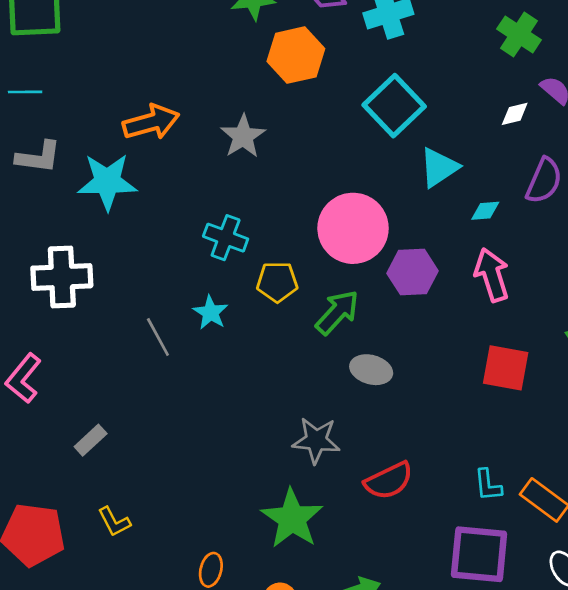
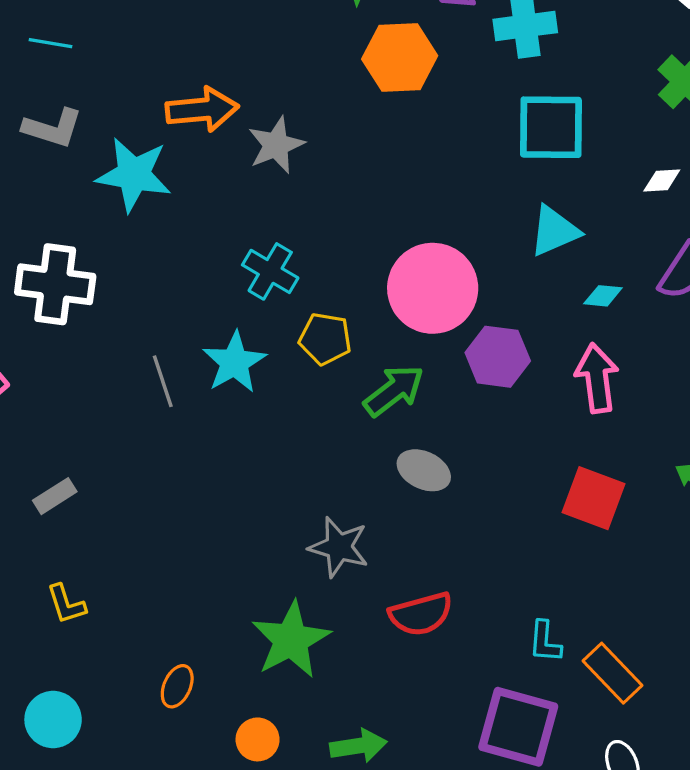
cyan square: (394, 106) -> (551, 127), moved, turned 34
gray star: (243, 136) -> (276, 145), moved
cyan star: (211, 312) -> (234, 362), size x1.4

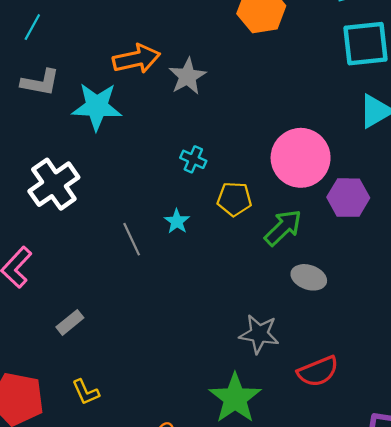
cyan line: (50, 43) -> (32, 27), turned -64
cyan cross: (270, 271) -> (193, 159), size x0.7
white cross: (55, 284) -> (54, 184), turned -36
cyan star: (234, 362) -> (177, 221), size x0.6

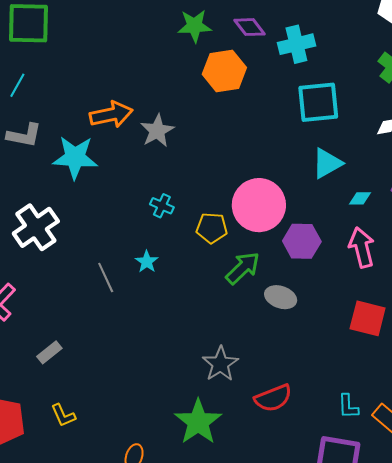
yellow pentagon: (234, 199) -> (212, 228), moved
gray ellipse: (309, 277) -> (281, 297), moved
gray star: (259, 334) -> (220, 364), turned 30

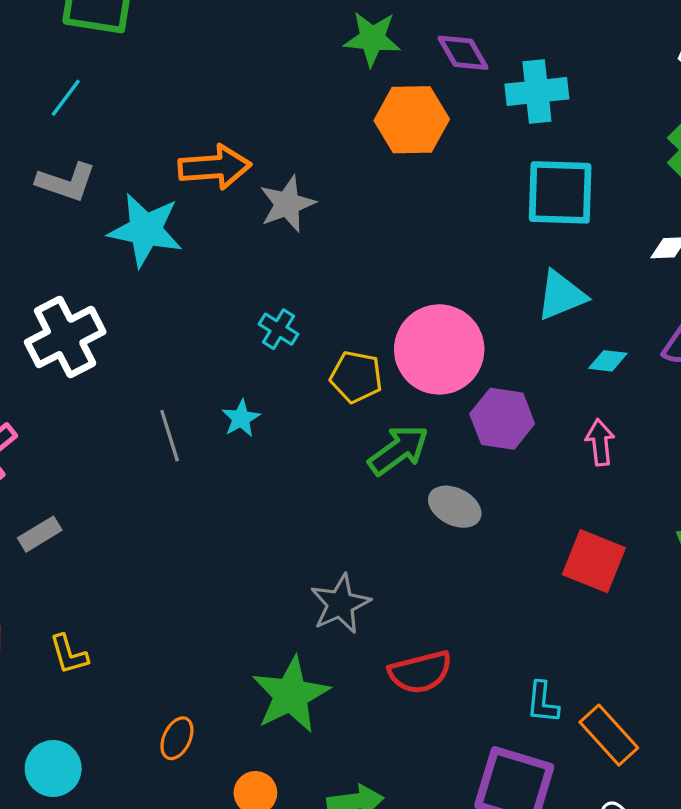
pink arrow: (362, 247) -> (600, 442), size x0.7
gray rectangle: (49, 352) -> (40, 534), moved

